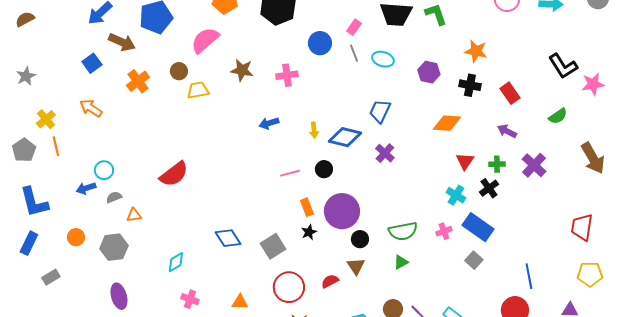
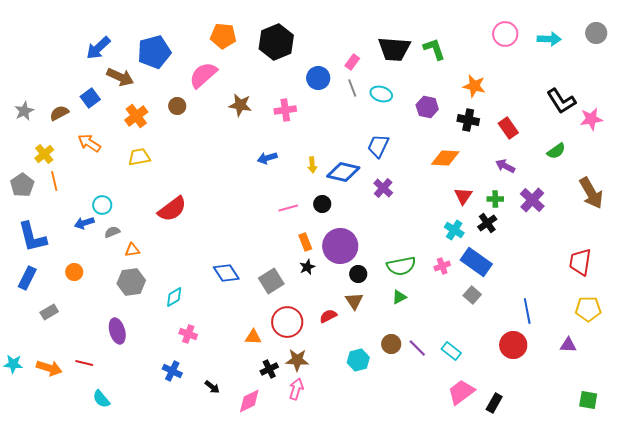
brown semicircle: (25, 19) -> (59, 113), moved
yellow trapezoid: (198, 90) -> (139, 157), moved
gray hexagon: (114, 247) -> (131, 282), moved
orange triangle: (240, 302) -> (253, 337), moved

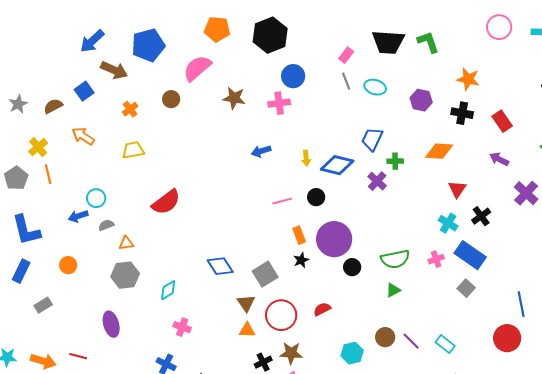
blue circle: (318, 78) -> (293, 76), moved
orange cross: (136, 116) -> (130, 109), size x0.7
green cross: (495, 199) -> (395, 161), moved
brown triangle: (354, 301) -> (246, 303), moved

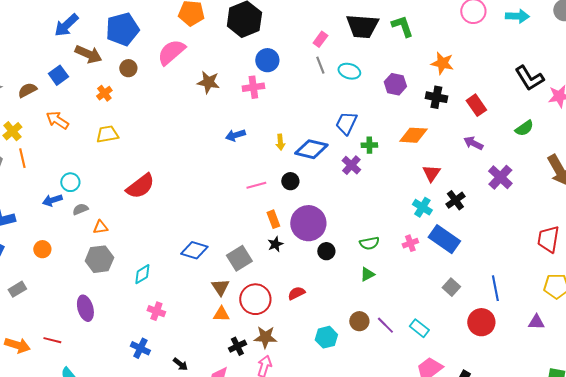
brown circle: (171, 99) -> (128, 68), moved
green semicircle: (395, 259) -> (369, 243), size x0.7
blue diamond: (220, 266) -> (194, 250), turned -40
gray square: (466, 288) -> (451, 287), moved

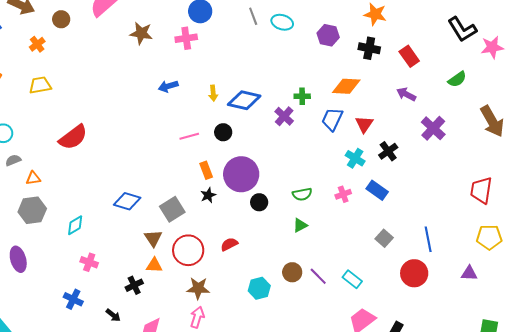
blue trapezoid: (346, 123) -> (332, 119), moved
blue rectangle: (444, 239) -> (377, 190), size x0.7
black cross: (237, 346) -> (134, 285), moved

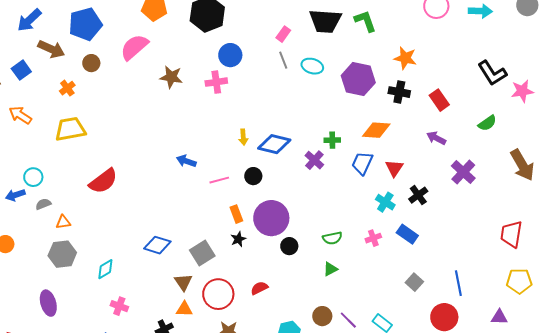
purple hexagon: (328, 35) -> (358, 79), size x1.5
yellow trapezoid: (40, 85) -> (70, 129), size x1.4
blue arrow: (168, 86) -> (186, 161), moved, turned 36

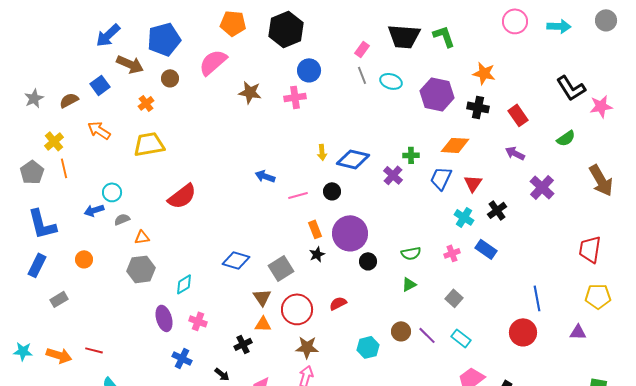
gray square: (414, 282) -> (454, 298), moved
purple ellipse: (48, 303) -> (164, 318), moved

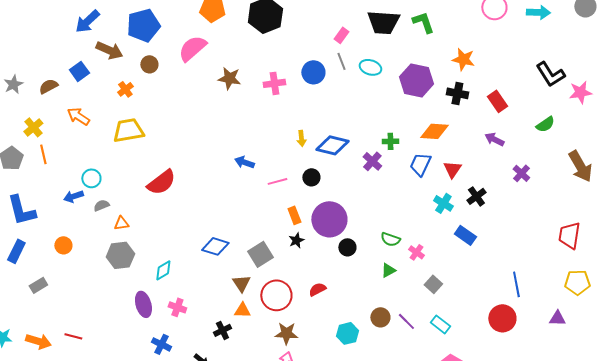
blue circle: (309, 70) -> (313, 72), moved
purple cross: (542, 187) -> (521, 173), size x0.7
green semicircle: (411, 253) -> (390, 239), turned 30
pink cross: (452, 253) -> (416, 252), moved, turned -35

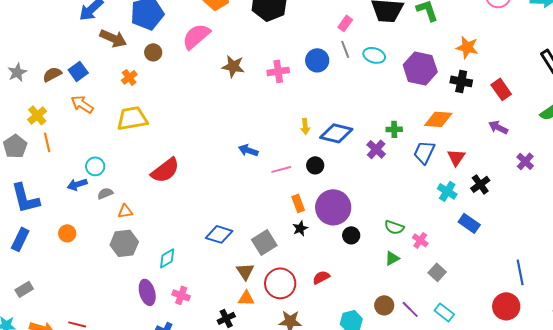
blue square: (79, 71) -> (78, 71), moved
gray rectangle: (38, 285) -> (24, 289), moved

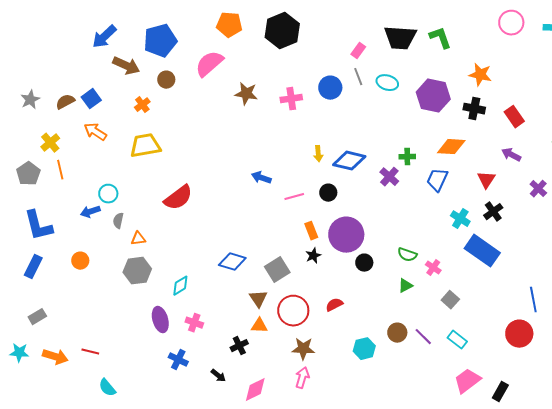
red triangle: (456, 157) -> (486, 180), moved
gray semicircle: (105, 193) -> (118, 221), turned -56
blue rectangle: (469, 223) -> (482, 251), size x1.6

